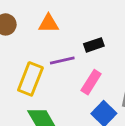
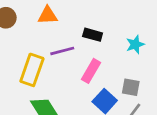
black rectangle: (94, 45) -> (93, 35), turned 36

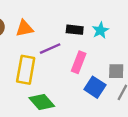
orange triangle: (48, 15) -> (24, 28), moved
cyan star: (135, 44) -> (100, 30), moved

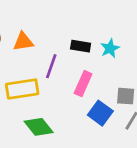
purple line: (50, 49) -> (51, 66), turned -50
yellow rectangle: (26, 70) -> (22, 89), turned 68

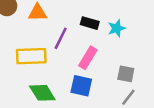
blue square: (100, 113) -> (81, 86), moved, turned -30

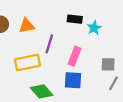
black rectangle: (90, 23) -> (75, 19), moved

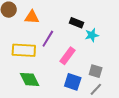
blue square: (73, 80) -> (73, 82), moved

